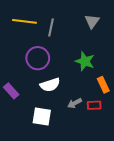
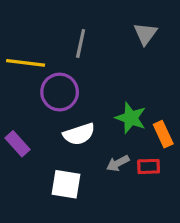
yellow line: (24, 21) -> (26, 63), moved
green star: (85, 61) -> (131, 118), moved

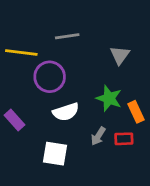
gray triangle: (145, 34) -> (120, 55), moved
gray line: (81, 43) -> (67, 36), turned 70
gray arrow: (118, 163) -> (98, 136), turned -30

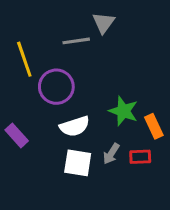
yellow line: (21, 52) -> (24, 59), turned 64
gray triangle: (120, 55) -> (104, 23), moved
white square: (55, 154) -> (78, 163), moved

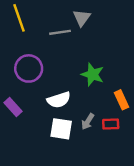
yellow line: (24, 59) -> (19, 18), moved
purple circle: (56, 87) -> (29, 68), moved
green star: (123, 111) -> (93, 75), moved

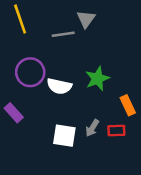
green star: (93, 75) -> (97, 79), turned 30
white semicircle: (59, 100) -> (59, 86), moved, turned 30

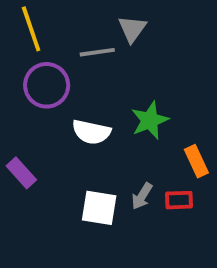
purple circle: (30, 72) -> (47, 85), moved

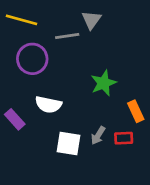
yellow line: (31, 29) -> (21, 20), turned -56
white semicircle: (91, 132) -> (48, 105), moved

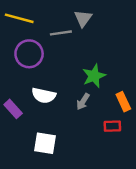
gray arrow: (98, 135) -> (83, 102), moved
white square: (69, 144) -> (45, 143), moved

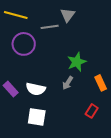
white semicircle: (44, 95) -> (36, 89), moved
red rectangle: (112, 126) -> (92, 111), moved, turned -56

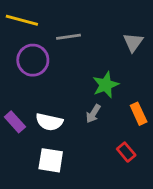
gray triangle: (68, 15) -> (133, 42), moved
red rectangle: (92, 111) -> (126, 152), turned -72

